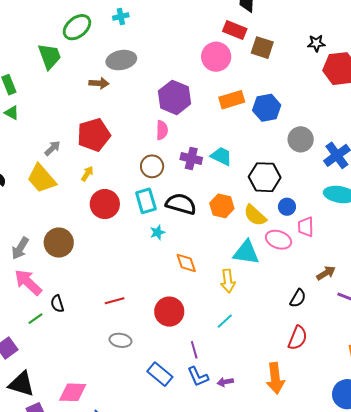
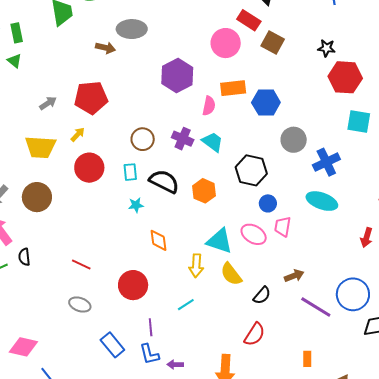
pink semicircle: (162, 130) -> (209, 106), moved
yellow trapezoid: (41, 179) -> (40, 147), moved, turned -56
cyan rectangle: (146, 201) -> (130, 172), size x0.7
yellow semicircle: (255, 215) -> (231, 274), moved
red line: (115, 301) -> (81, 265), turned 30

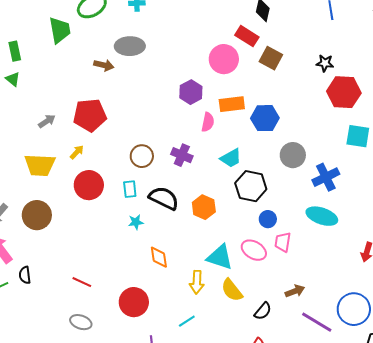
purple hexagon: (177, 76) -> (191, 92), moved, size x0.7
cyan trapezoid: (213, 142) -> (231, 158), moved, turned 115

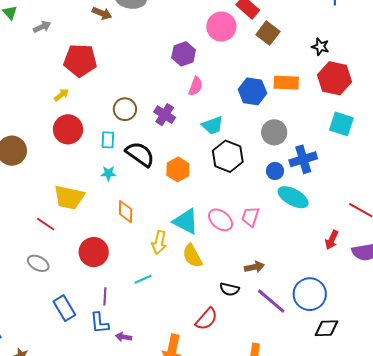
orange rectangle: (232, 104) -> (286, 83), moved
gray arrow: (47, 121) -> (42, 27), moved
yellow trapezoid: (40, 165) -> (69, 197), moved
blue circle: (268, 219) -> (275, 171), moved
black semicircle: (263, 311) -> (230, 289), moved, turned 54

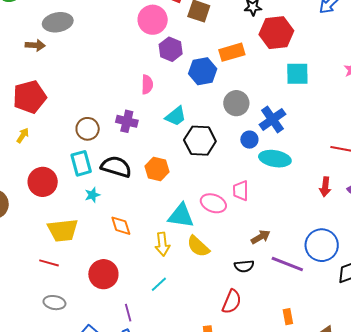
purple hexagon: (184, 54) -> (171, 49), moved
red circle: (68, 129) -> (43, 182), moved
cyan rectangle: (108, 140) -> (81, 163), size x1.4

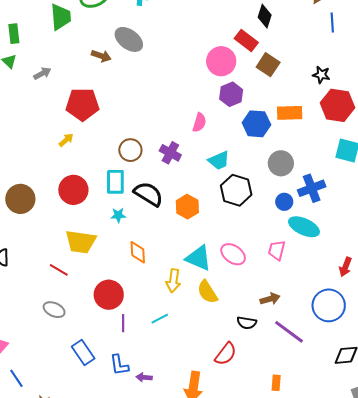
gray ellipse: (58, 22) -> (129, 39), turned 32
pink trapezoid: (241, 191) -> (277, 250), moved
blue circle: (322, 245) -> (329, 305), moved
purple line: (128, 313) -> (123, 323), moved

